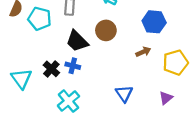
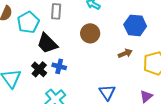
cyan pentagon: (40, 19) -> (28, 22), turned 30
black trapezoid: (77, 41) -> (47, 43), moved

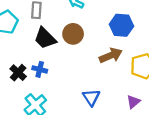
black trapezoid: (47, 43) -> (45, 38), moved
brown arrow: (125, 53) -> (111, 55), size x1.5

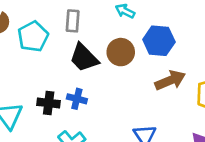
blue hexagon: (121, 25) -> (159, 41), moved
black cross: (18, 73) -> (49, 103), turned -35

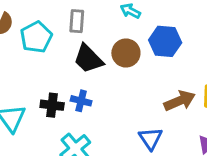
brown arrow: (170, 80) -> (180, 101), moved

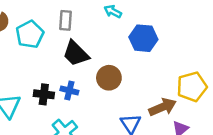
brown circle: (126, 53) -> (109, 78), moved
brown arrow: (180, 101) -> (163, 107), moved

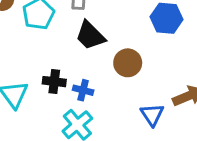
blue cross: (69, 91) -> (83, 90), moved

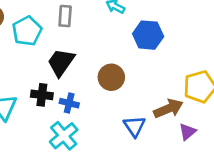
black trapezoid: (90, 36) -> (61, 62), moved, turned 80

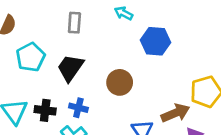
cyan pentagon: (27, 31) -> (31, 57), moved
black cross: (42, 95) -> (45, 110), moved

